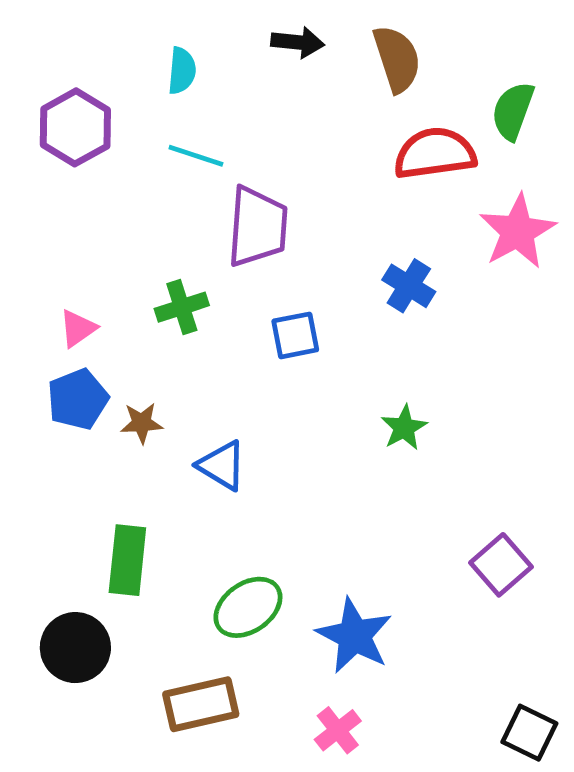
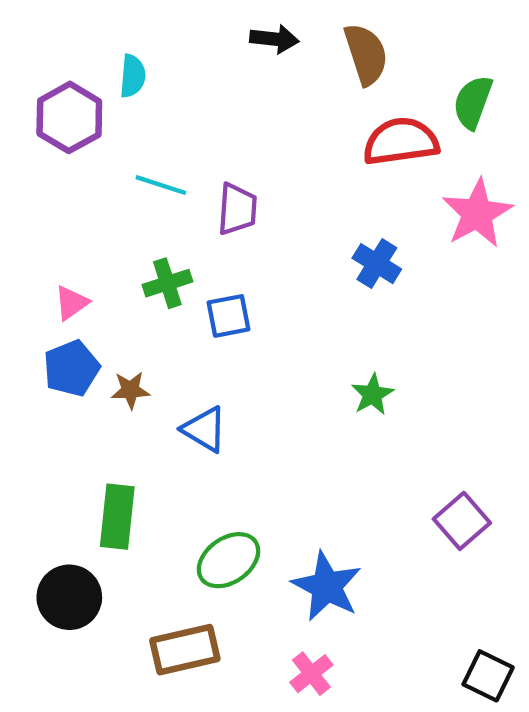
cyan semicircle: (182, 71) -> (133, 76), moved
cyan line: (196, 156) -> (161, 185), moved
purple trapezoid: (257, 227) -> (237, 209), size x0.7
blue square: (295, 335) -> (229, 316), moved

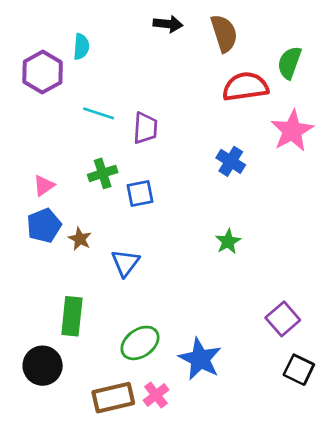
brown star: (130, 390) -> (80, 239), turned 30
blue triangle: (205, 429) -> (125, 263), turned 36
pink cross: (311, 674) -> (156, 395), moved
black square: (488, 676) -> (299, 370), moved

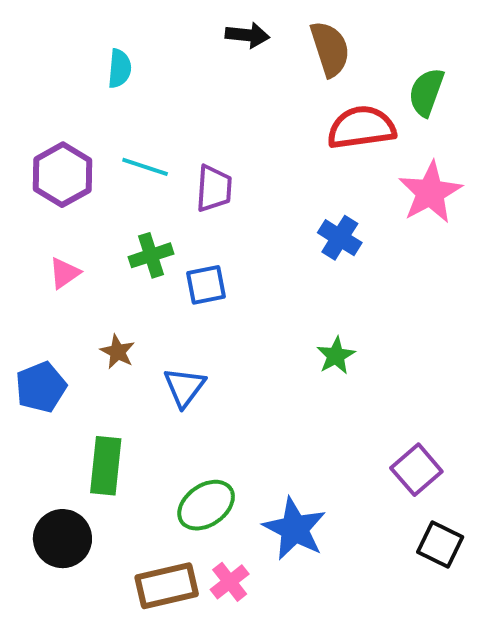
purple hexagon: (43, 72) -> (62, 175), moved
blue pentagon: (44, 226) -> (41, 387), moved

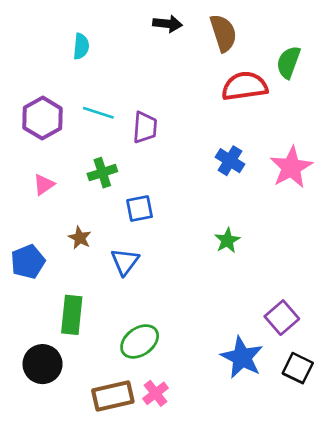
pink star: (430, 192) -> (291, 167), moved
blue square: (206, 285) -> (140, 209), moved
blue star: (295, 529) -> (242, 357), moved

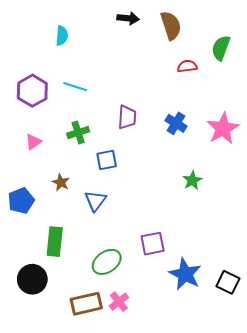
red semicircle: (245, 86) -> (187, 66), size x0.6
purple trapezoid: (145, 127) -> (127, 117), moved
green star: (227, 240) -> (192, 180), moved
purple square: (282, 318) -> (153, 244), moved, turned 30

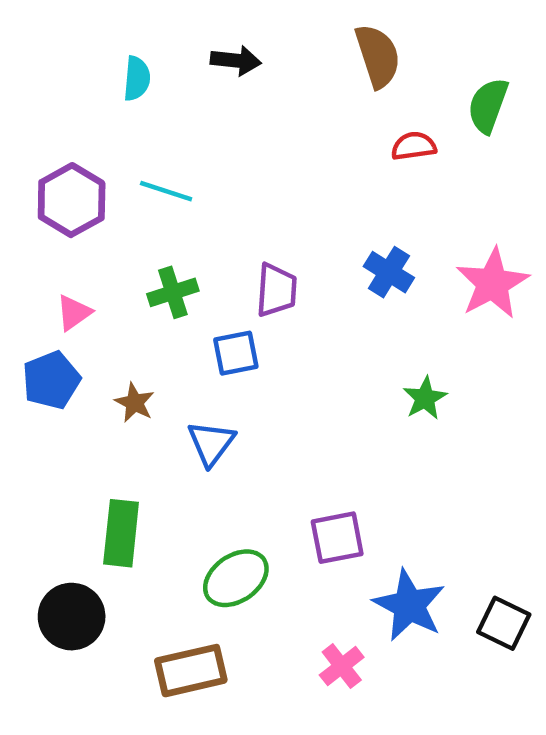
black arrow: (128, 18) -> (236, 60), moved
purple trapezoid: (127, 117) -> (276, 290), moved
blue pentagon: (21, 201) -> (51, 380), moved
pink cross: (119, 302) -> (342, 666), moved

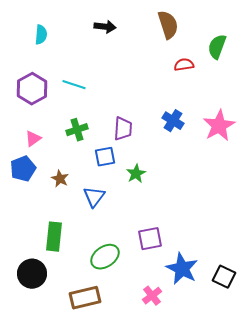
cyan semicircle: (137, 79) -> (41, 35), moved
green star: (425, 398) -> (136, 174), moved

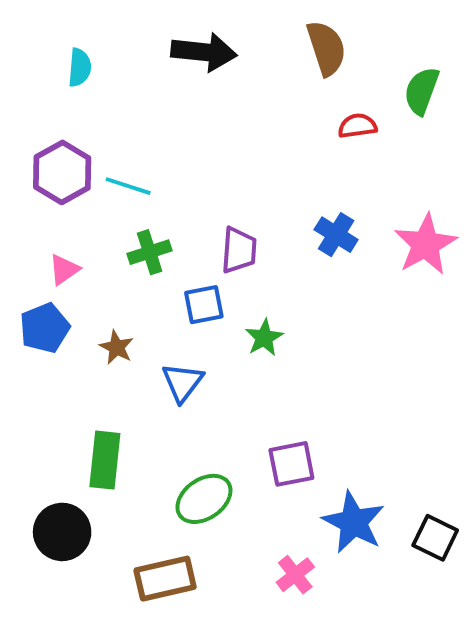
black arrow: (105, 27) -> (204, 52), size x1.5
cyan line: (74, 85) -> (128, 186), moved

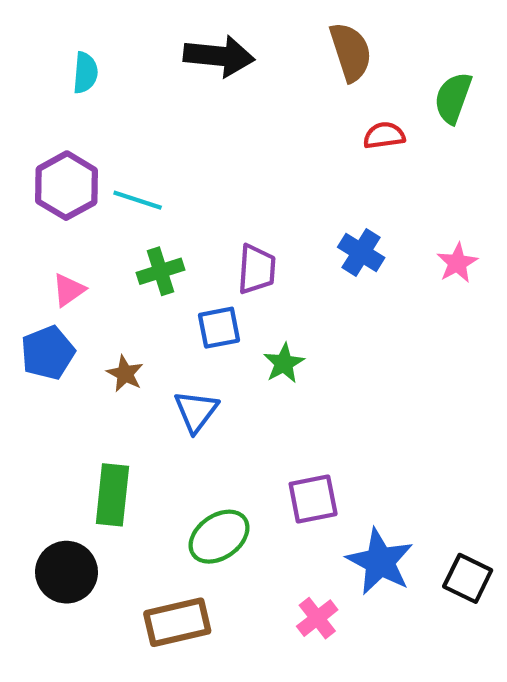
pink star: (425, 244) -> (457, 263), size x0.6

